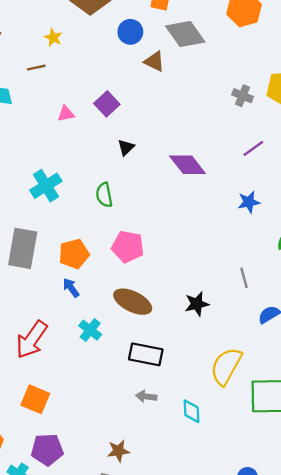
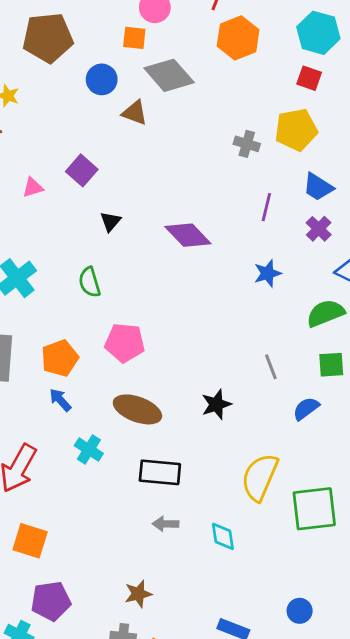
purple line: (253, 148) -> (266, 207), turned -35

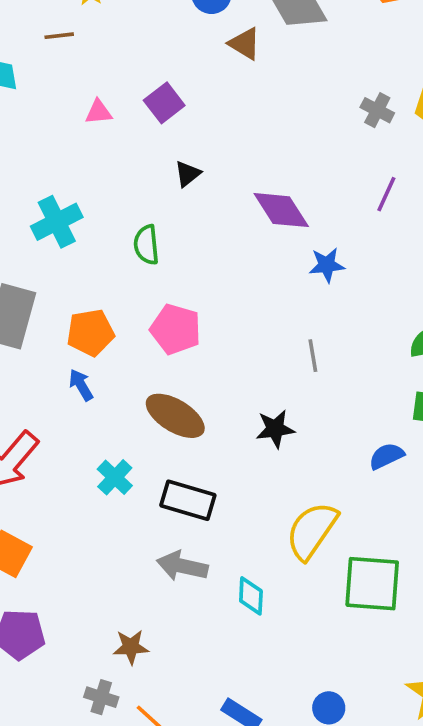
blue star: (268, 273) -> (327, 265), moved
gray line: (271, 367) -> (313, 356), moved
cyan cross: (89, 449) -> (115, 477), moved
gray arrow: (166, 524) -> (182, 566), size x1.5

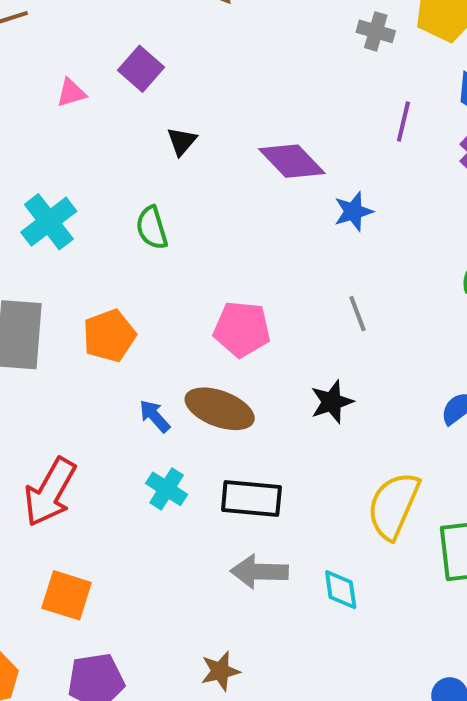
pink pentagon: (176, 329) -> (242, 329), moved
blue arrow: (81, 385) -> (155, 416), moved

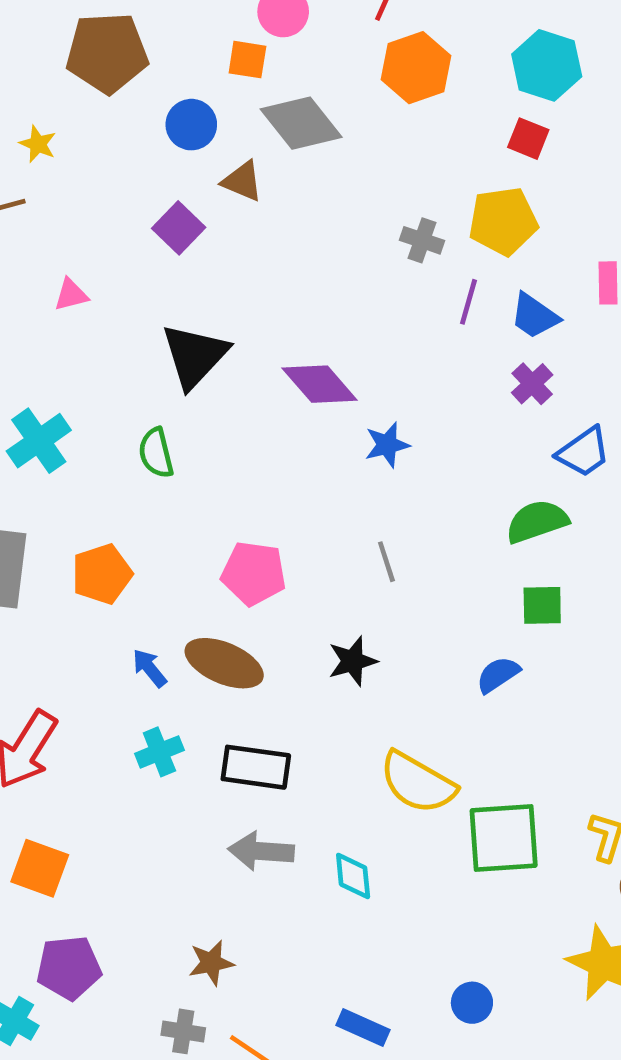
purple square: (141, 69) -> (179, 228), moved
purple line: (403, 121) -> (469, 302), moved
black triangle: (182, 141) -> (195, 356), size x2.0
cyan cross: (167, 489) -> (159, 752), turned 33
yellow semicircle: (393, 505) -> (418, 783), turned -86

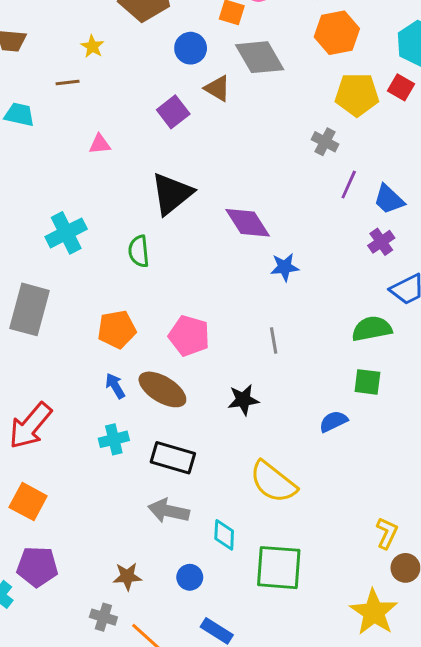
yellow pentagon: (503, 221) -> (357, 95), moved
orange pentagon: (102, 574) -> (117, 329), moved
green square: (504, 838) -> (279, 568), moved
blue circle: (472, 1003) -> (190, 577), moved

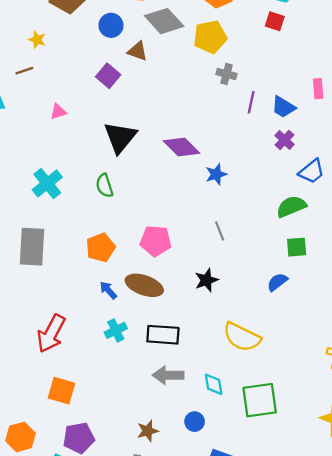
yellow pentagon: (357, 95) -> (210, 37), moved

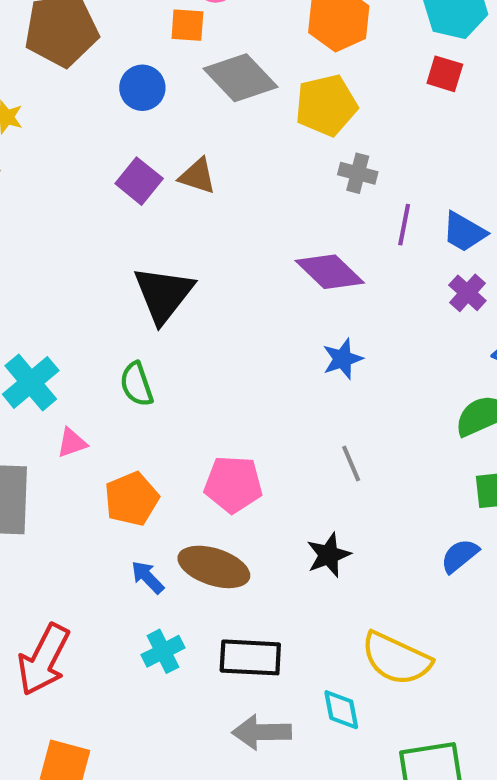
brown triangle: (138, 51) -> (198, 176), moved
pink triangle: (58, 112) -> (72, 443), moved
purple diamond: (181, 147) -> (330, 272), moved
cyan diamond: (214, 384) -> (341, 710), moved

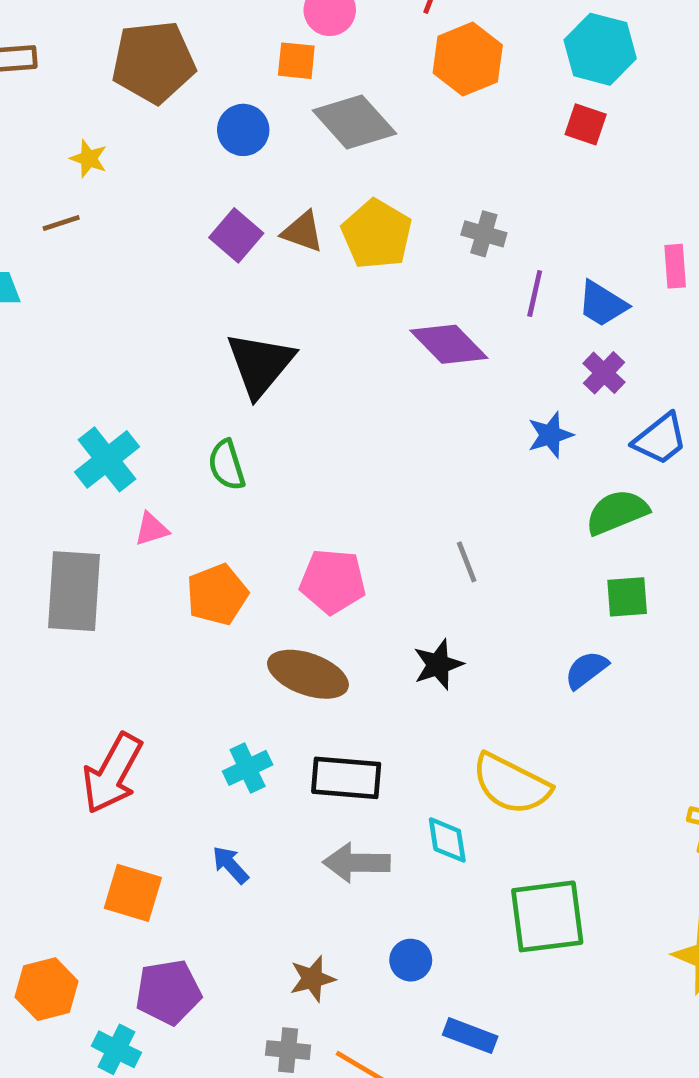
yellow pentagon: (326, 105) -> (377, 234), moved, turned -30
blue star: (343, 359) -> (550, 435), moved
blue arrow: (148, 577) -> (230, 865), moved

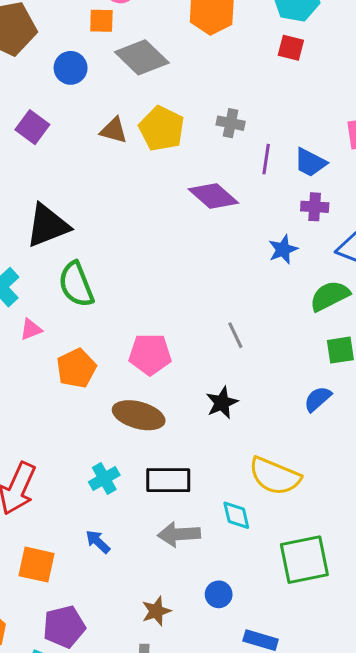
purple square: (236, 235) -> (32, 127), moved
black triangle: (260, 364) -> (48, 226), moved, turned 33
purple cross: (604, 373) -> (315, 207), turned -36
green semicircle: (227, 465) -> (76, 284), size x1.4

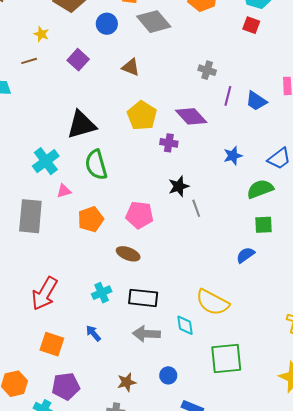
yellow pentagon: (162, 129) -> (142, 116), moved
purple cross: (315, 207) -> (169, 143), moved
black star: (222, 403) -> (179, 186), moved
brown ellipse: (139, 415) -> (128, 254), size x0.7

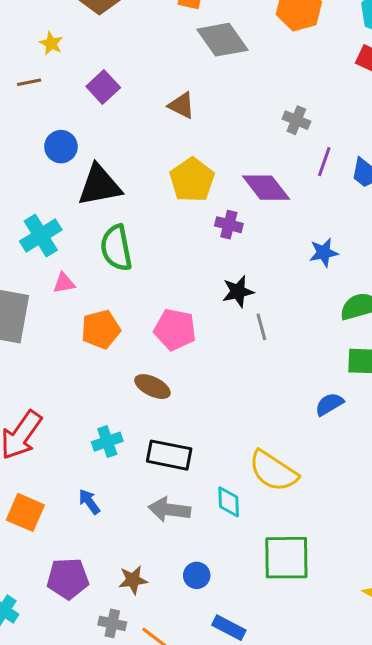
blue circle: (107, 24) -> (61, 147), moved
purple pentagon: (66, 386) -> (68, 579), moved

